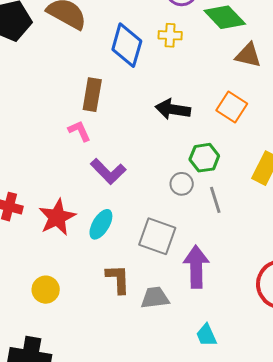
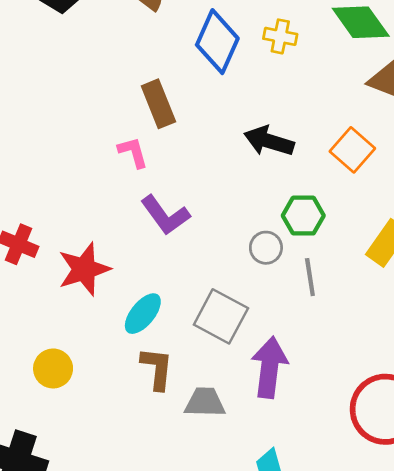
brown rectangle: (92, 95) -> (158, 104), turned -40
cyan ellipse: (101, 224) -> (143, 314), moved

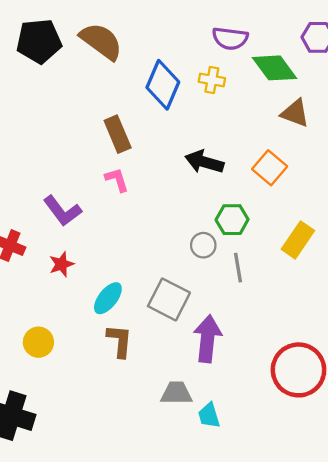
pink L-shape: (133, 152) -> (117, 180), moved
purple L-shape: (165, 215) -> (62, 211), moved
red star: (84, 269) -> (61, 264), size x0.6
gray trapezoid: (205, 402) -> (176, 393), moved

